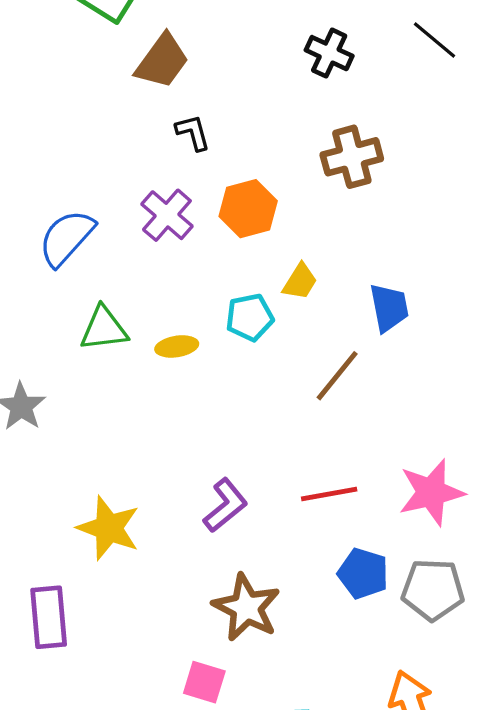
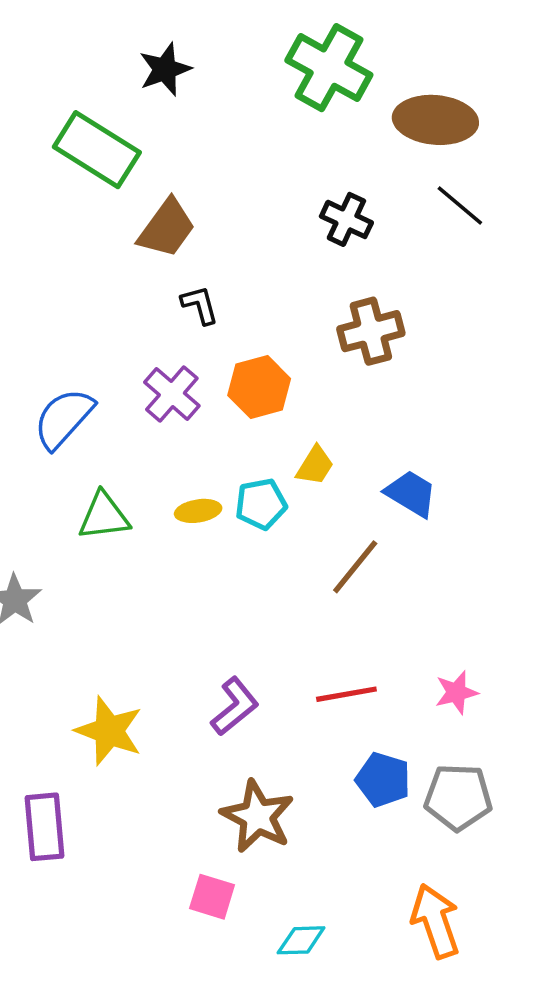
blue trapezoid: (389, 308) -> (411, 493), turned -48
yellow ellipse: (177, 346) -> (198, 511), moved
pink star: (431, 492) -> (456, 692), size x0.6

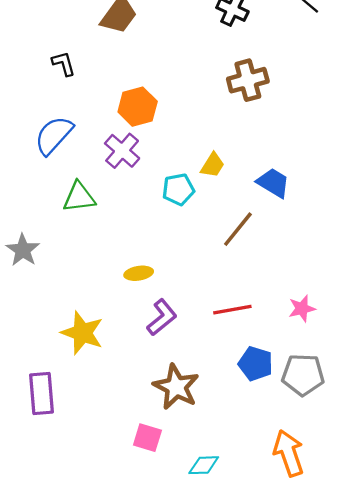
black L-shape: (200, 305) -> (64, 64), moved
orange hexagon: (259, 387) -> (138, 107), moved
purple cross: (172, 394) -> (122, 151), moved
yellow ellipse: (198, 511) -> (139, 273), moved

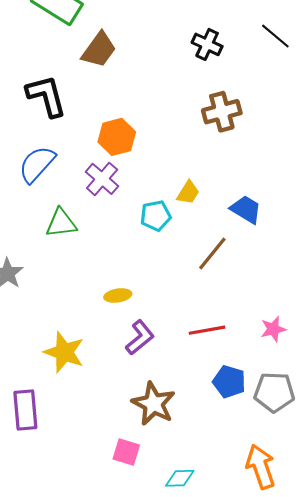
black L-shape: (64, 64) -> (46, 96), size x1.8

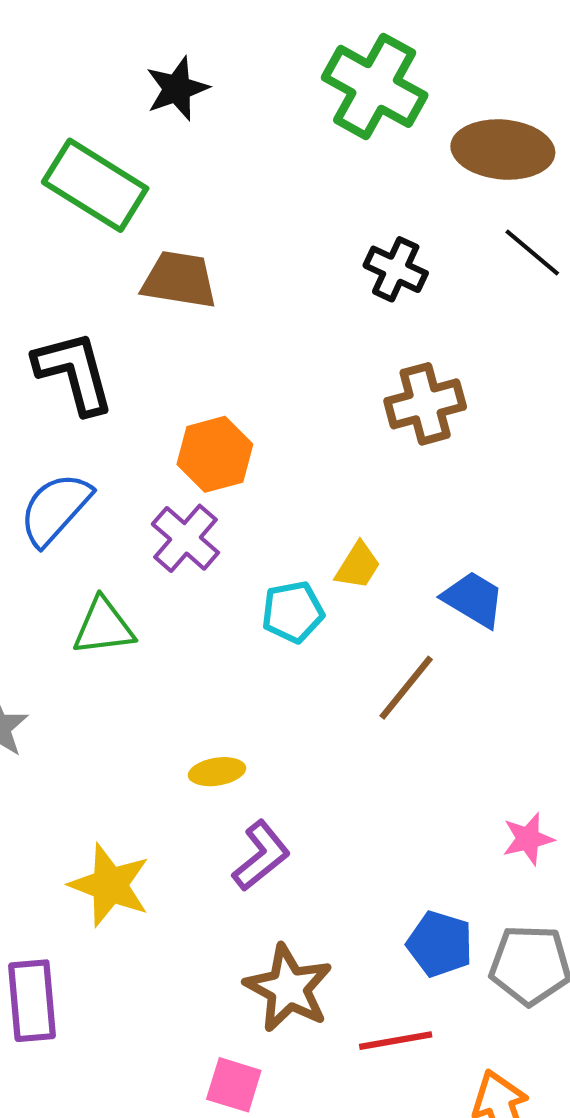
brown trapezoid: (99, 50) -> (179, 280), turned -117
red line: (207, 330) -> (396, 1041), moved

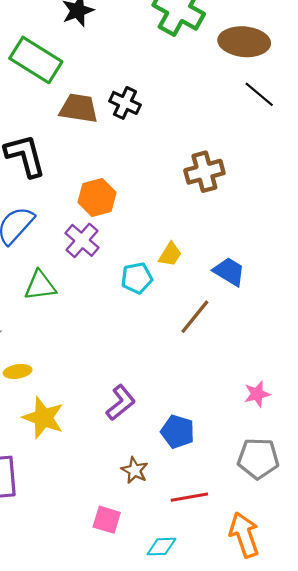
black cross: (396, 269) -> (125, 103), moved
yellow ellipse: (217, 772) -> (18, 371), moved
blue pentagon: (440, 944) -> (178, 432), moved
brown star: (288, 988) -> (135, 470), size x0.6

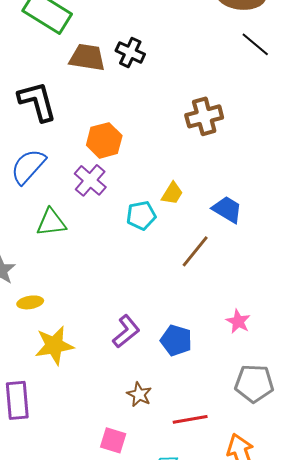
pink star: (257, 394) -> (238, 321), moved, turned -30
yellow star: (43, 418) -> (54, 345), turned -30
blue pentagon: (178, 432) -> (176, 340), moved

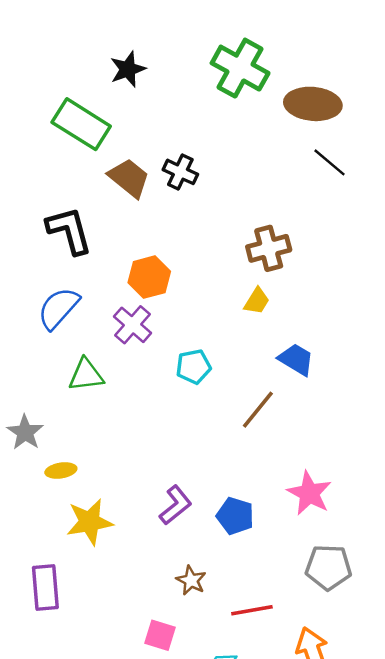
brown trapezoid: (87, 57) -> (129, 178), turned 30
yellow trapezoid: (172, 193) -> (257, 301), moved
pink star: (238, 321) -> (309, 493), size x1.5

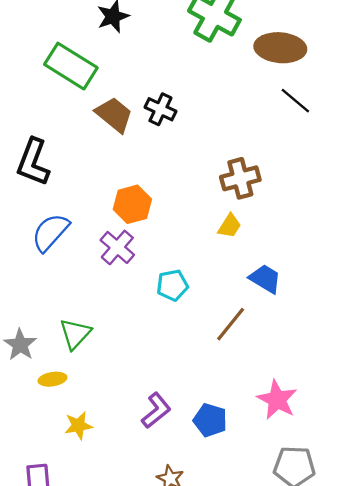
black L-shape: (69, 230) -> (33, 162), moved, turned -144
green triangle: (86, 375) -> (75, 334), moved, turned -40
yellow star: (90, 522) -> (78, 426), size x0.7

